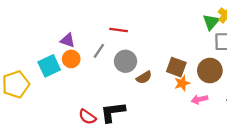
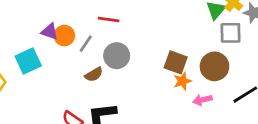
orange circle: (71, 59) -> (64, 36), moved
brown semicircle: (144, 77) -> (94, 74), moved

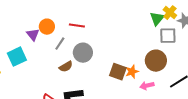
purple triangle: (50, 32) -> (33, 35), turned 32
orange circle: (64, 36) -> (47, 27), moved
brown square: (176, 62) -> (118, 72), moved

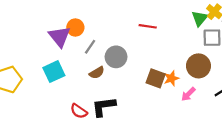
red line: (77, 26) -> (148, 26), moved
purple triangle: (33, 35) -> (60, 37), size x1.5
cyan square: (17, 57) -> (54, 72), moved
pink arrow: (147, 86) -> (188, 94), turned -32

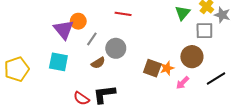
green triangle: (200, 18) -> (183, 13), moved
red line: (148, 26) -> (123, 14), moved
cyan square: (54, 72) -> (58, 62), turned 36

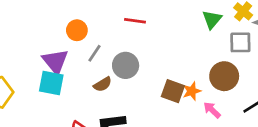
purple triangle: (64, 30) -> (55, 61), moved
pink arrow: (183, 83) -> (212, 110), turned 88

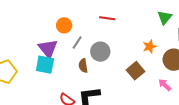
brown semicircle: (103, 84) -> (83, 66), turned 112
brown square: (173, 91) -> (135, 71), turned 30
orange star: (192, 91) -> (150, 47), moved

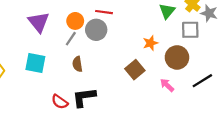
orange circle: (64, 25) -> (75, 21), moved
purple triangle: (48, 49) -> (39, 22), moved
gray circle: (100, 52) -> (96, 30), moved

